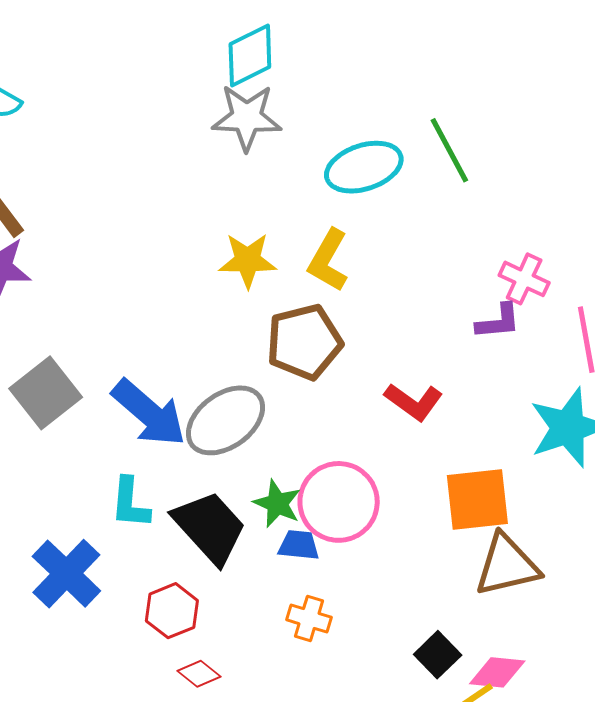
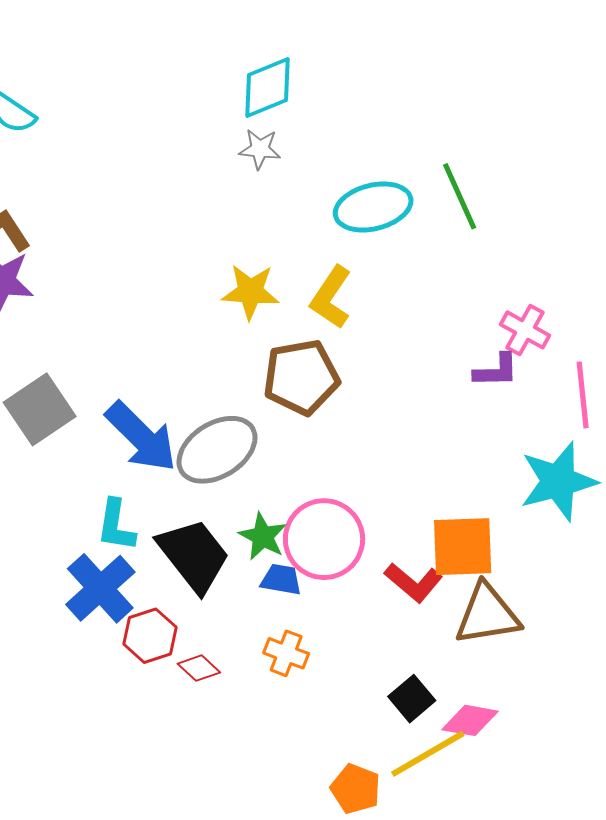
gray star: (247, 117) -> (260, 149), size x0.6
red L-shape: (414, 402) -> (413, 582), moved
blue cross: (66, 574) -> (100, 588), moved
red diamond: (199, 674) -> (199, 668), moved

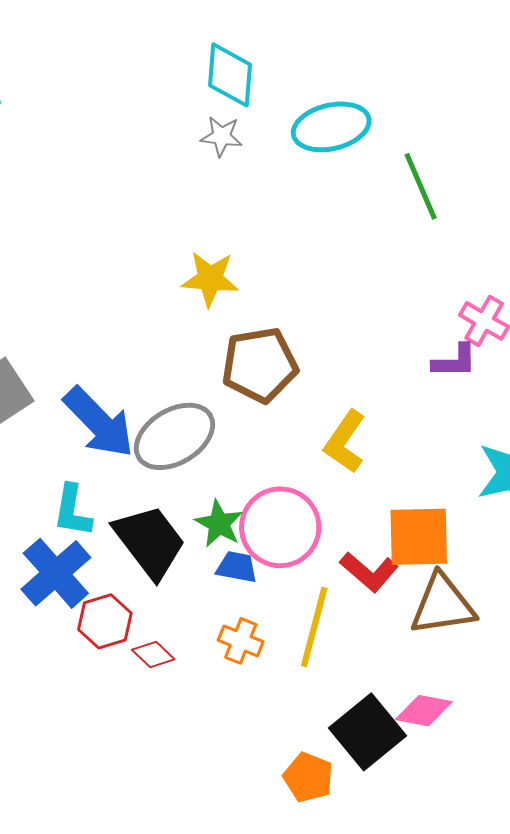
cyan diamond: (267, 88) -> (230, 75), turned -64
cyan ellipse: (373, 207) -> (331, 127), moved
yellow L-shape: (331, 297) -> (345, 442), moved
black square: (412, 699) -> (367, 732), moved, size x1.6
yellow line: (428, 754) -> (314, 627), moved, turned -46

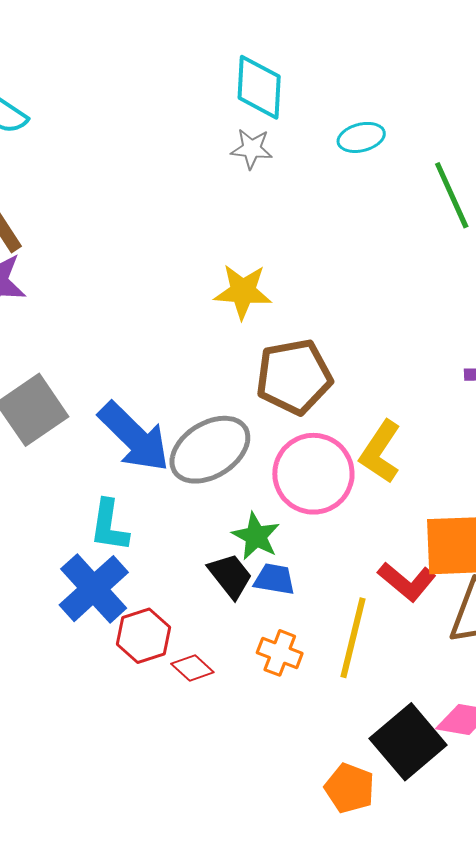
cyan ellipse: (331, 127) -> (361, 137), size x0.6
pink circle: (280, 527) -> (313, 474), moved
black trapezoid: (150, 542) -> (230, 576), moved, size x0.6

